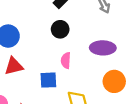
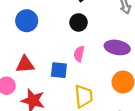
red triangle: (14, 66) -> (25, 64), moved

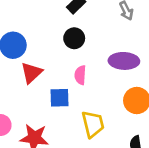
red triangle: (25, 64) -> (31, 73), moved, turned -30

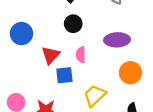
red triangle: (31, 73) -> (51, 55), moved
yellow trapezoid: (93, 124) -> (95, 96), turned -115

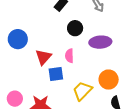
black circle: (73, 24) -> (75, 28), moved
orange circle: (130, 73) -> (109, 80), moved

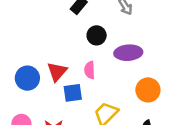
blue circle: (18, 39) -> (27, 78), moved
orange circle: (109, 80) -> (148, 90), moved

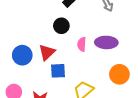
black circle: (97, 35) -> (61, 26), moved
pink semicircle: (90, 70) -> (82, 44), moved

